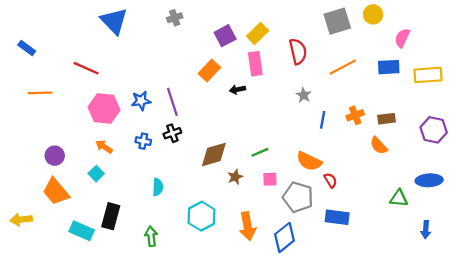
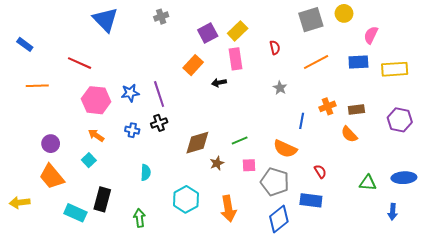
red semicircle: (298, 51) -> (275, 48), size x0.6
blue line: (323, 120) -> (302, 121), moved
red semicircle: (330, 180) -> (320, 171), moved
blue ellipse: (429, 180) -> (404, 178), moved
blue diamond: (285, 237) -> (279, 219), moved

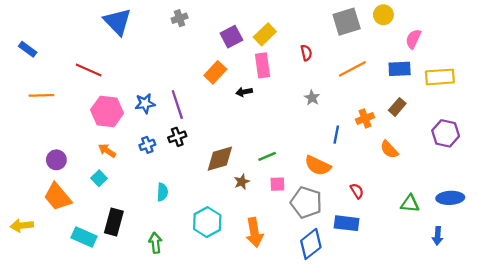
brown rectangle: (356, 110) -> (397, 107), moved, turned -42
blue cross: (132, 130) -> (147, 145), turned -32

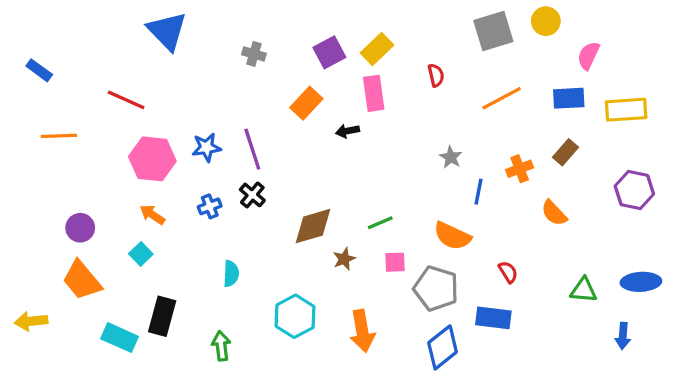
gray cross: (180, 18) -> (254, 54), moved, turned 35
gray star: (312, 98) -> (451, 157), moved
black cross: (177, 137) -> (252, 195), turned -30

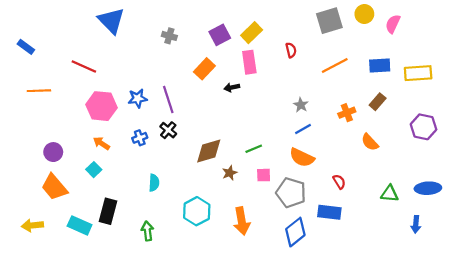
pink semicircle: (588, 56) -> (393, 24), moved
blue line: (479, 192) -> (303, 129), moved, turned 49
yellow arrow: (31, 321) -> (32, 225), moved

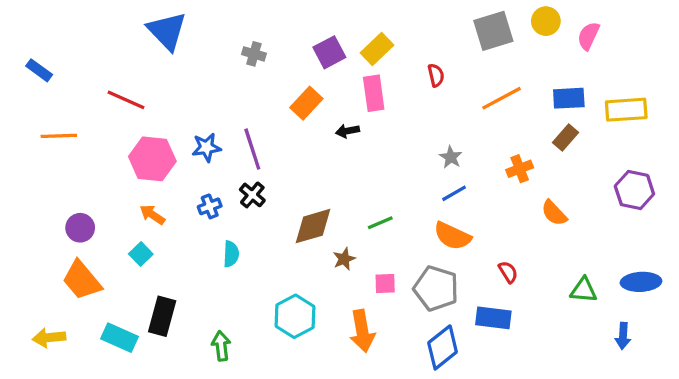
brown rectangle: (378, 102) -> (566, 138), moved
pink square: (264, 175) -> (385, 283), moved
cyan semicircle: (154, 183) -> (231, 254), moved

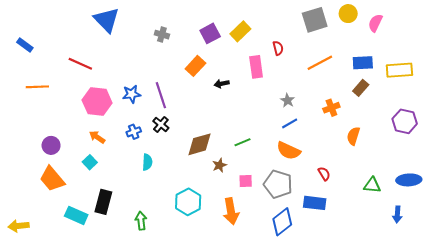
pink rectangle: (374, 93) -> (256, 67), moved
orange semicircle: (554, 213) -> (353, 136), turned 60
yellow arrow: (49, 338) -> (19, 226), moved

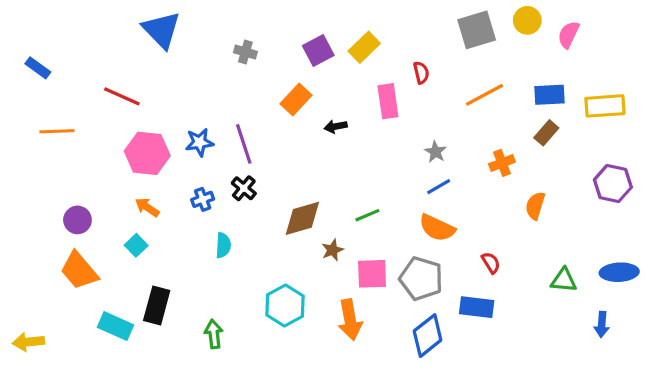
pink square: (246, 181) -> (372, 274), size x1.5

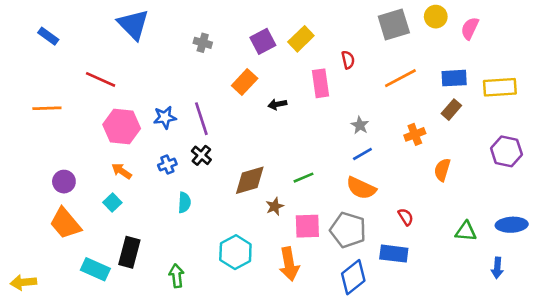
blue rectangle: (38, 68) -> (48, 36), moved

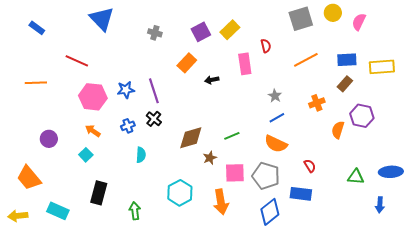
purple hexagon: (506, 151) -> (362, 116), moved
orange trapezoid: (65, 223) -> (29, 178), moved
cyan rectangle: (95, 269) -> (58, 211), moved

